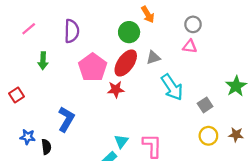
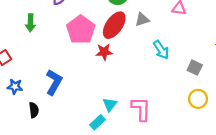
cyan arrow: (172, 87) -> (161, 50), size x0.7
gray square: (205, 105) -> (195, 68), turned -32
blue star: (28, 137) -> (15, 87), moved

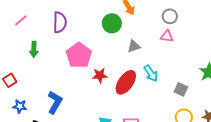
red ellipse: (114, 25) -> (126, 82), moved

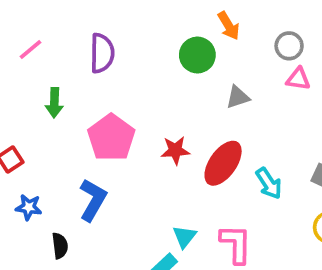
gray circle: (170, 16) -> (289, 46), moved
pink pentagon: (79, 55) -> (111, 138), moved
cyan arrow: (151, 73) -> (269, 183), moved

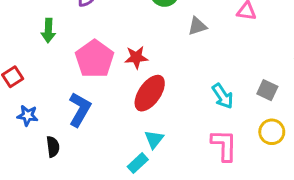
red star: (175, 150) -> (136, 57), moved
red ellipse: (223, 163) -> (150, 93), moved
pink L-shape: (236, 244) -> (224, 145), moved

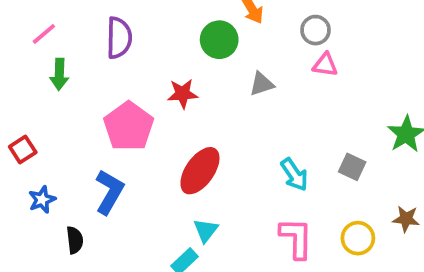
green arrow: (48, 31) -> (59, 74), moved
red star: (136, 57) -> (183, 94), moved
blue star: (28, 115) -> (42, 200), turned -30
yellow circle: (272, 132) -> (358, 238), moved

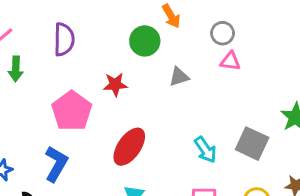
gray square: (352, 167) -> (252, 144), size x1.5

